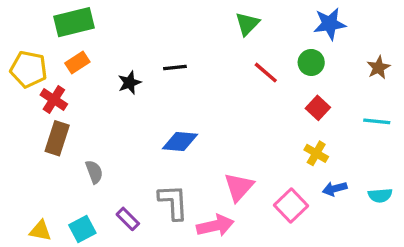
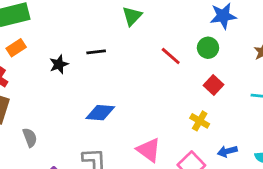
green triangle: (247, 24) -> (132, 16), moved
yellow cross: (316, 153) -> (200, 121), moved
pink triangle: (239, 187) -> (149, 150), turned -36

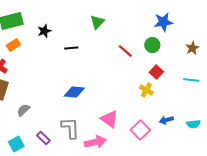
black star: (59, 64) -> (44, 31), moved
yellow cross: (200, 121) -> (146, 90), moved
gray semicircle: (30, 137) -> (23, 110), turned -112

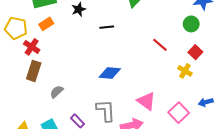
red line: (125, 51) -> (160, 45), moved

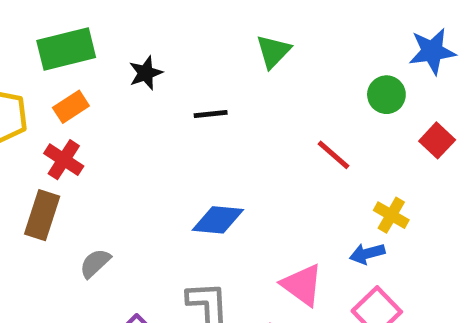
green circle: (191, 24) -> (386, 95), moved
red cross: (32, 47) -> (64, 160), moved
red square: (195, 52) -> (437, 140), moved
blue arrow: (206, 102) -> (367, 254), moved

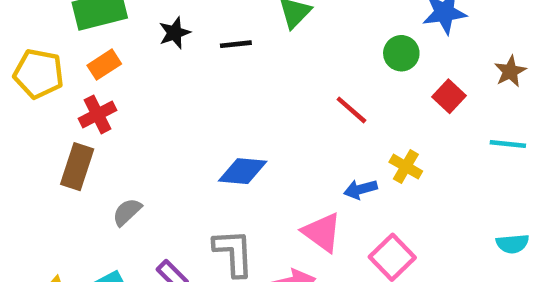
black line: (211, 114) -> (236, 44), moved
red cross: (64, 160) -> (97, 114), turned 30
blue arrow: (367, 254) -> (361, 189), moved

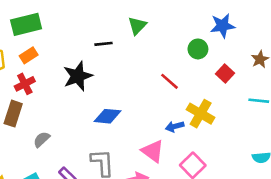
black star: (175, 33) -> (78, 76), moved, size x1.6
yellow cross: (406, 167) -> (201, 114), size x1.5

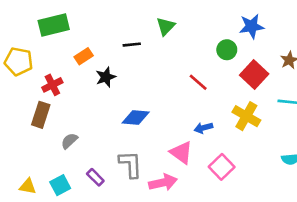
orange rectangle: (29, 55) -> (84, 56), moved
red square: (225, 74) -> (254, 74), size x1.5
black star: (78, 76) -> (106, 77), size x0.7
yellow cross: (201, 114) -> (246, 116), moved

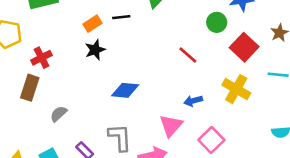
orange rectangle: (84, 56) -> (92, 24), moved
pink triangle: (181, 153) -> (171, 126), turned 35

